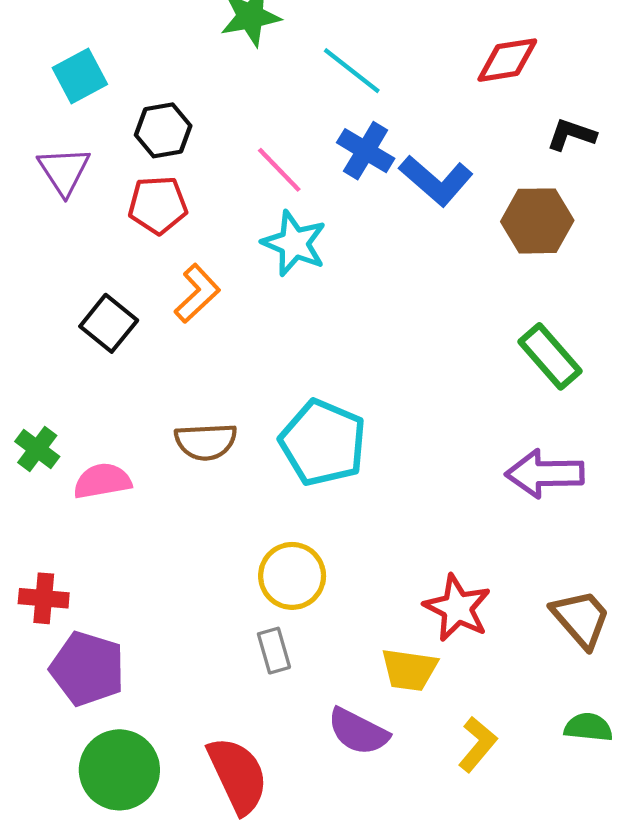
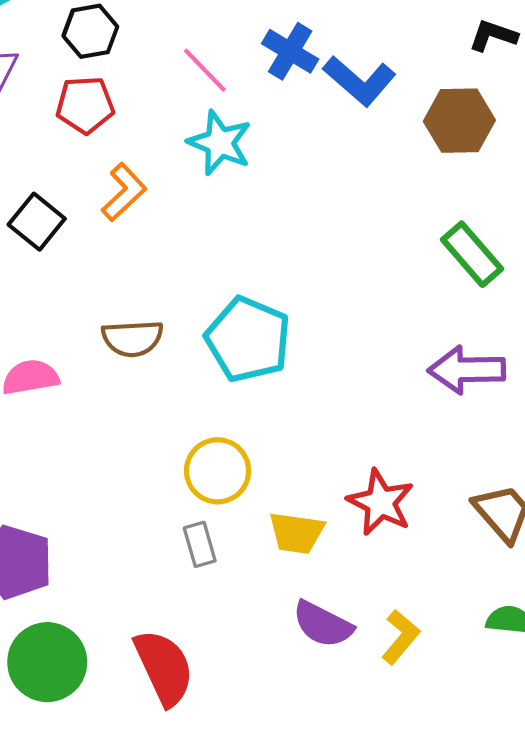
yellow trapezoid: (409, 670) -> (296, 533), moved
purple semicircle: (358, 732) -> (323, 624), moved

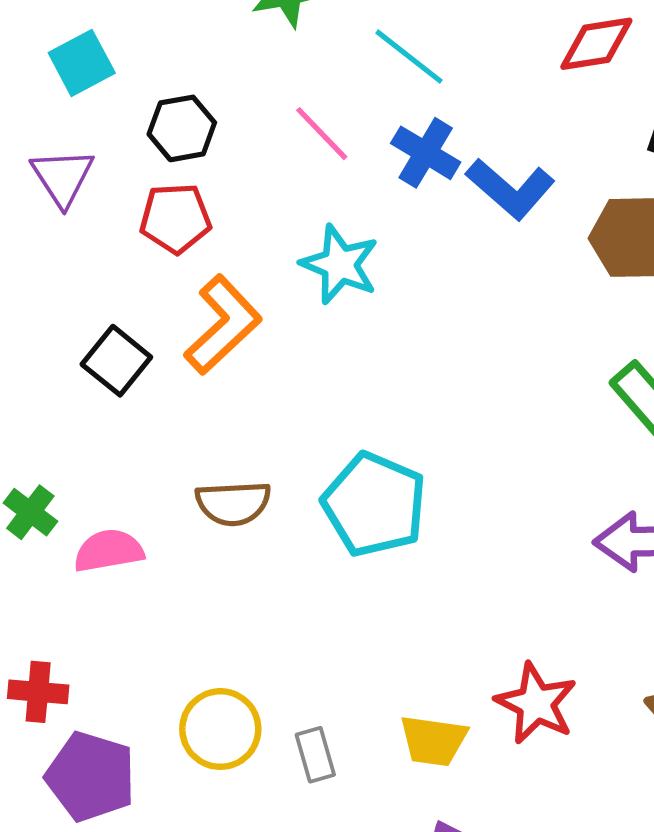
pink line: (205, 70) -> (322, 134), moved
orange L-shape: (124, 192) -> (223, 325), size x1.4
yellow circle: (218, 471) -> (220, 729), moved

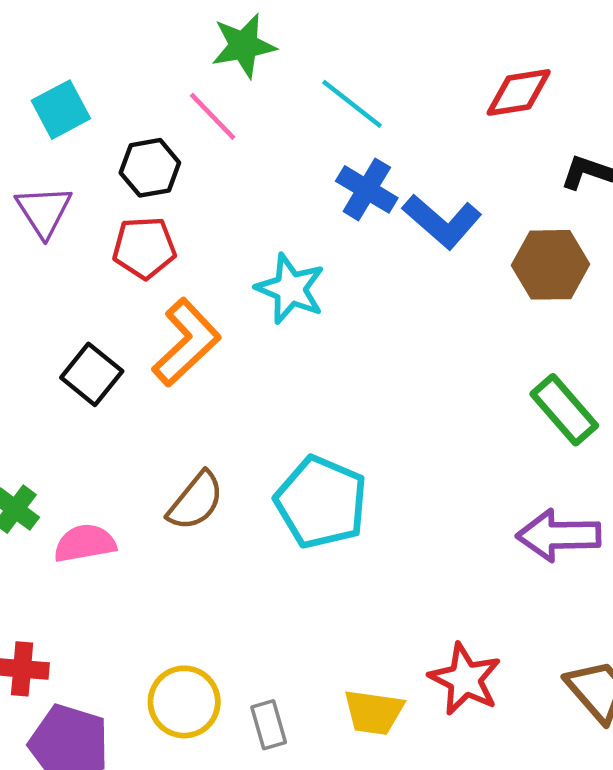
pink line: (322, 134) -> (213, 116), moved
brown semicircle: (233, 503) -> (196, 501), turned -48

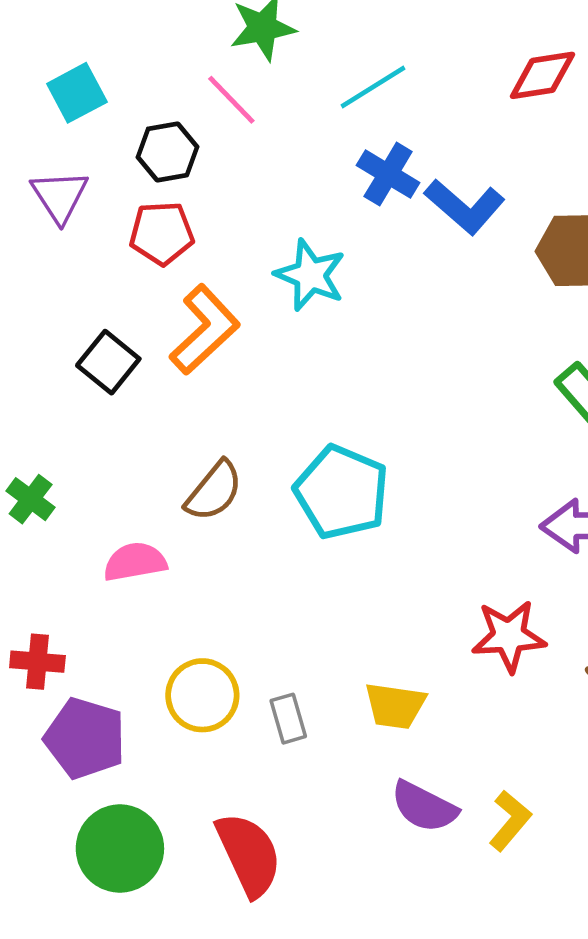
cyan line: (352, 104) -> (373, 87), turned -70
pink semicircle: (85, 543) -> (135, 562), moved
red star: (465, 679) -> (509, 636), moved, turned -30

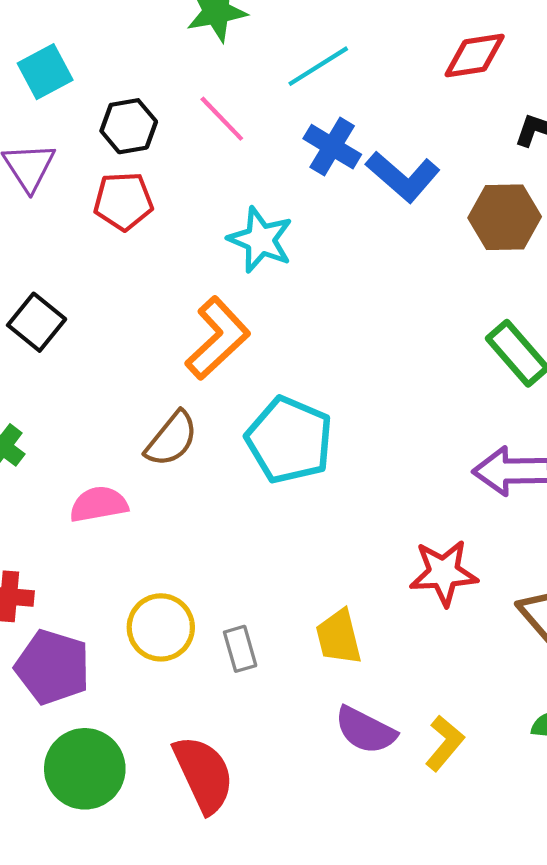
pink line: (231, 100) -> (222, 119), moved
orange L-shape: (205, 330) -> (218, 338), moved
black square: (108, 362) -> (37, 322), moved
yellow trapezoid: (395, 706) -> (339, 637), turned 68

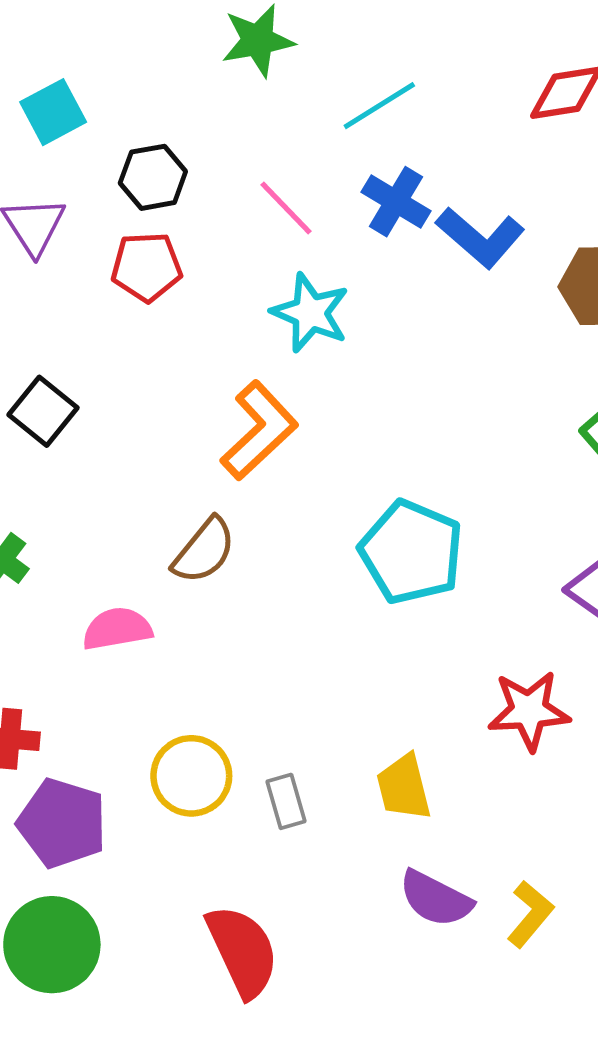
pink line: (222, 119) -> (286, 208), moved
cyan pentagon: (289, 440) -> (411, 552), moved
green circle: (85, 769) -> (52, 945), moved

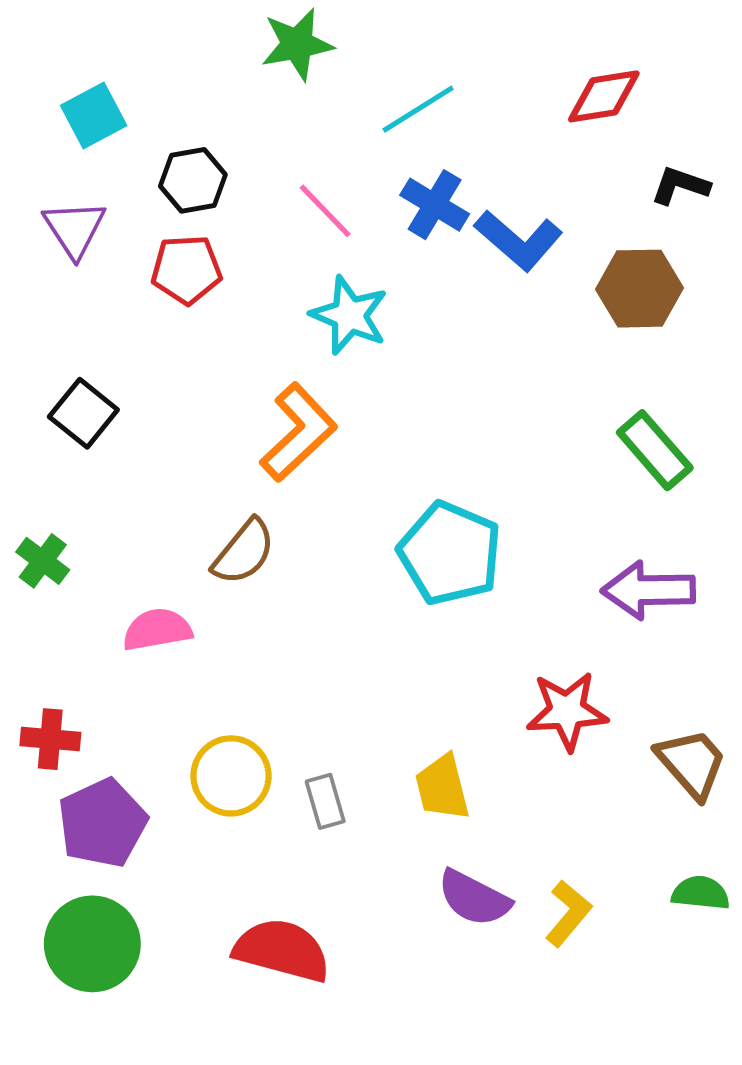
purple pentagon: (62, 823) -> (103, 823), turned 30
red semicircle: (242, 951) -> (282, 950), turned -50

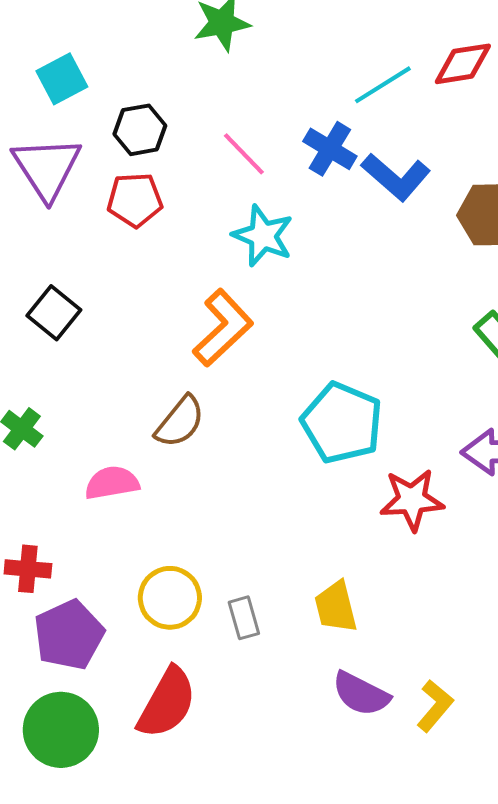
cyan line: (418, 109) -> (383, 85), moved
purple triangle: (75, 229) -> (47, 168), size x1.4
red star: (567, 711) -> (412, 500), moved
red semicircle: (282, 950) -> (167, 703), moved, turned 104

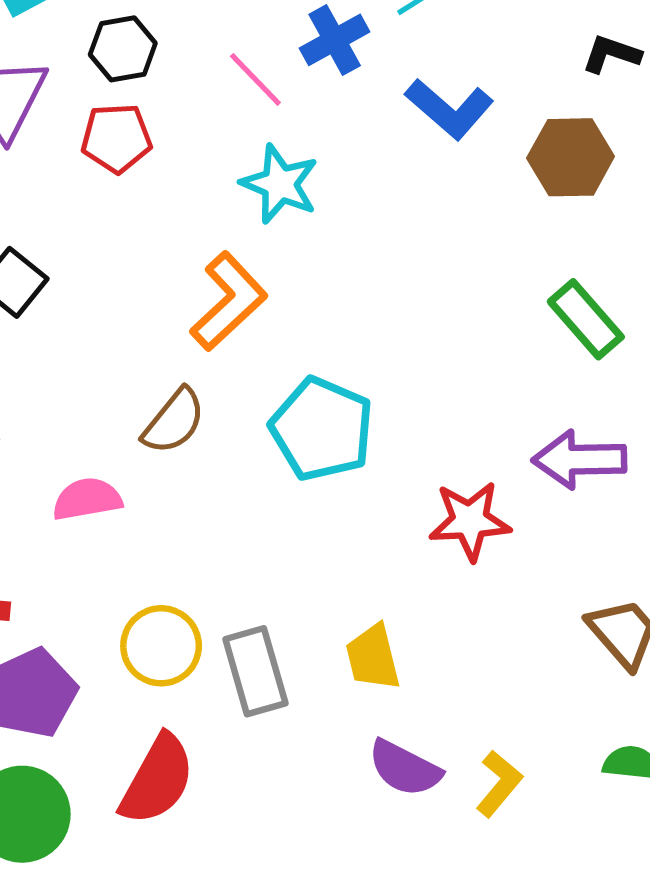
blue cross: (330, 149) -> (335, 40), moved, turned 30
cyan pentagon: (342, 423) -> (322, 429), moved
gray rectangle: (244, 618) -> (255, 671), size x1.6

